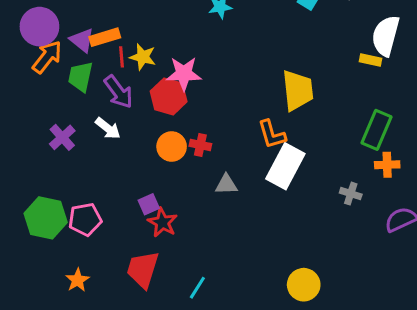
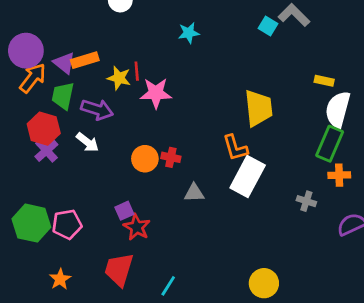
white semicircle: (386, 36) -> (338, 109), moved
red line: (121, 57) -> (137, 71), moved
purple arrow: (118, 92) -> (97, 109), turned -36
red hexagon: (169, 96) -> (44, 129), moved

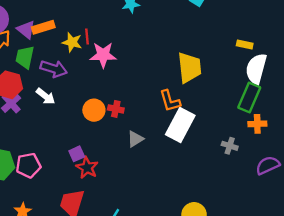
gray triangle: (194, 193) -> (135, 139), turned -30

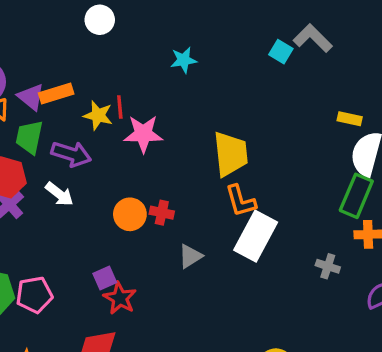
yellow trapezoid: (189, 68) -> (231, 154), moved

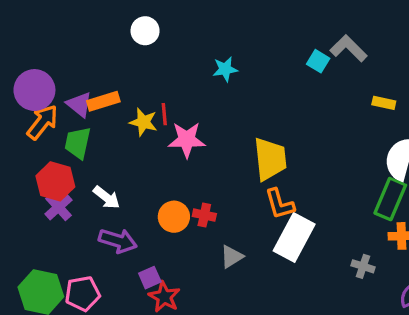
yellow rectangle: (350, 119) -> (384, 103), moved
purple arrow: (71, 154) -> (118, 241), moved

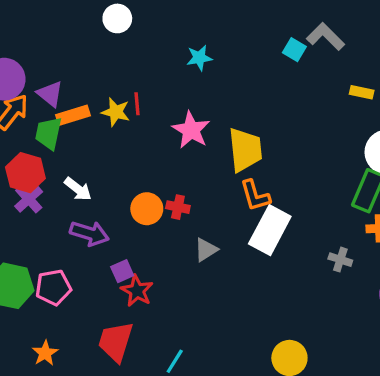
orange rectangle: (103, 101) -> (73, 115), moved
pink star: (187, 140) -> (191, 130), moved, turned 30

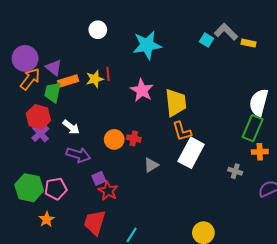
white circle: (117, 18) -> (98, 30), moved
cyan star: (199, 58) -> (147, 45), size x1.8
yellow rectangle: (362, 92) -> (249, 43), moved
yellow star: (116, 112) -> (95, 79), turned -30
orange star: (45, 353) -> (47, 219), moved

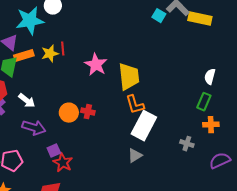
yellow rectangle: (249, 43) -> (200, 19), size x1.6
cyan star: (147, 45) -> (30, 21), moved
white semicircle: (259, 103) -> (210, 77), size x0.6
green rectangle: (253, 128) -> (204, 102), size x0.7
gray triangle: (151, 165) -> (135, 156), moved

